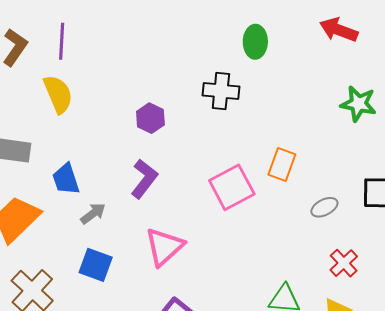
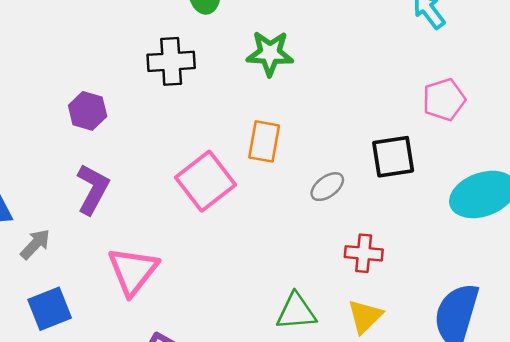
green star: (358, 104) -> (270, 53), moved
red cross: (344, 263) -> (364, 253), turned -32
blue square: (96, 265) -> (50, 309), turned -32

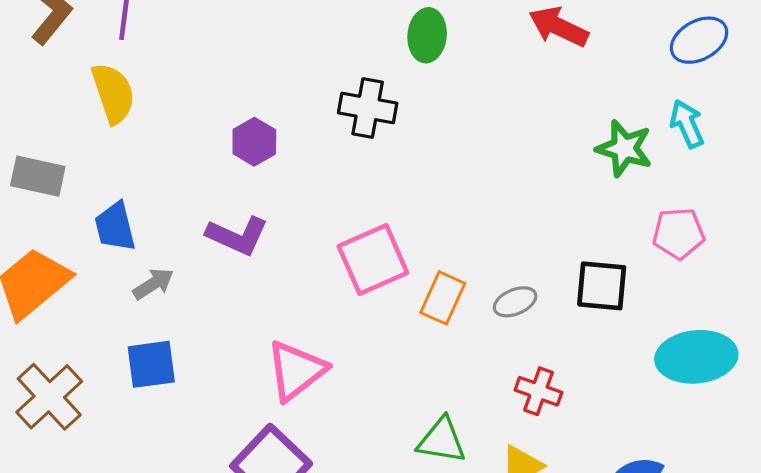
green star: (270, 53) -> (624, 148), moved
orange rectangle: (264, 141) -> (443, 298), moved
purple L-shape: (93, 189) -> (237, 236), turned 72
pink triangle: (133, 271) -> (296, 371), moved

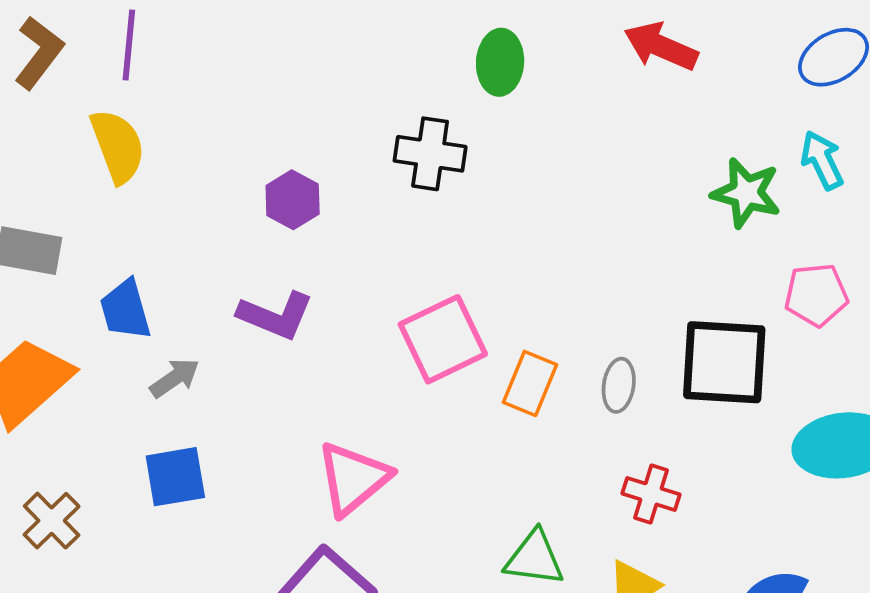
black square: (602, 286) -> (724, 362), size x1.4
gray ellipse: (515, 302) -> (619, 385), turned -57
brown cross: (49, 397) -> (52, 521), size x0.7

